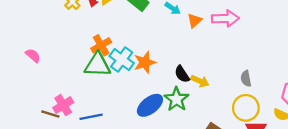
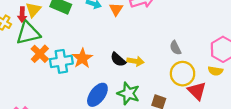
cyan cross: (122, 60) -> (61, 61), turned -30
green triangle: (98, 65) -> (28, 33), moved
green star: (177, 99) -> (128, 93), moved

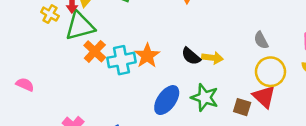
red triangle: (197, 91) -> (264, 97), moved

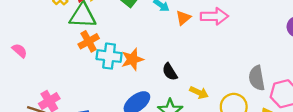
gray semicircle: (261, 40) -> (257, 78), moved, size x1.5
yellow arrow: (212, 58) -> (199, 92), moved

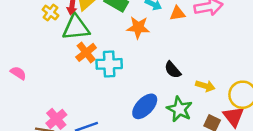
orange triangle: (183, 18) -> (177, 13), turned 42
orange star: (132, 59) -> (138, 27), moved, turned 30

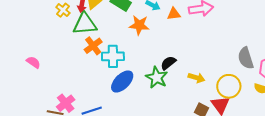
black semicircle: (173, 70) -> (168, 63), turned 91
blue ellipse: (145, 106) -> (122, 82), moved
green star: (179, 109) -> (157, 78), moved

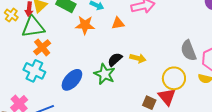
orange triangle: (174, 14) -> (118, 23), moved
cyan cross: (113, 56) -> (34, 71), moved, turned 30
yellow arrow: (196, 78) -> (138, 58), moved

